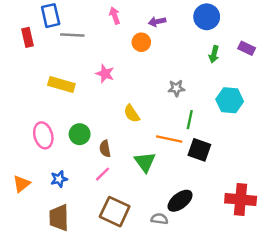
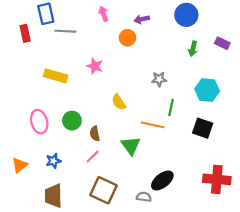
black square: (199, 150) -> (203, 128), moved

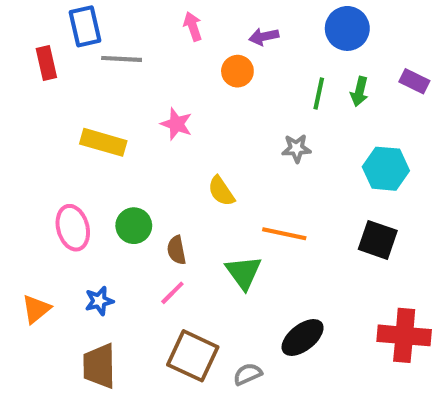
green line: (171, 107) -> (319, 94), moved
gray semicircle: (144, 197) -> (248, 374), moved, turned -32

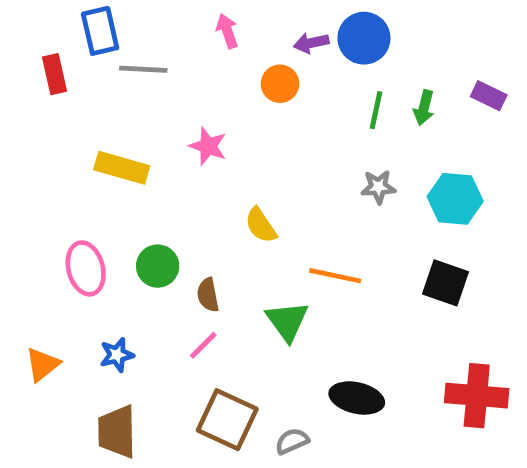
blue circle: (347, 28) -> (364, 38), moved
gray star: (296, 148) -> (378, 187), moved
black ellipse: (303, 337) -> (357, 398), turned 51

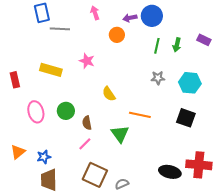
red rectangle: (54, 74) -> (15, 80), moved
blue star: (117, 355) -> (44, 157), moved
black ellipse: (357, 398) -> (170, 172), moved

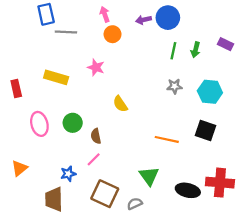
orange circle: (117, 35) -> (112, 34), moved
orange line: (140, 115) -> (167, 139), moved
green triangle: (120, 134) -> (149, 176), moved
blue star: (44, 157) -> (68, 174), moved

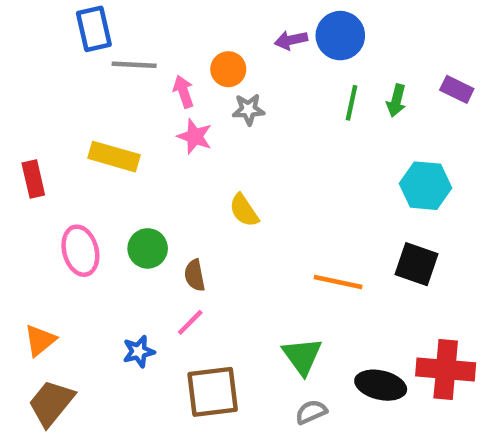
pink arrow: (105, 14) -> (183, 92), moved
gray star: (175, 86) -> (248, 110), moved
brown square: (105, 194) -> (213, 392), turned -32
brown trapezoid: (54, 199) -> (51, 403), moved, turned 40
gray semicircle: (135, 204) -> (311, 412), moved

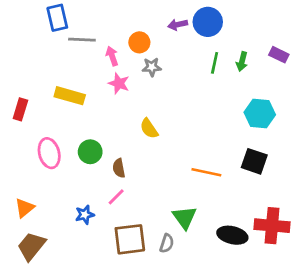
red rectangle: (33, 179) -> (20, 109), turned 30
gray semicircle: (311, 412) -> (167, 243), moved, turned 132

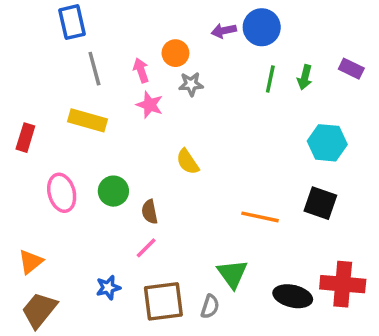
gray line: (82, 40) -> (94, 69), moved, turned 72
blue star: (85, 215) -> (108, 288), moved

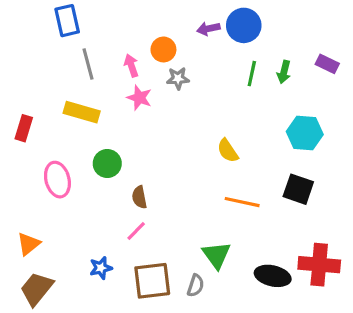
yellow semicircle: (188, 162) -> (228, 151), moved
green circle: (113, 191) -> (107, 164), moved

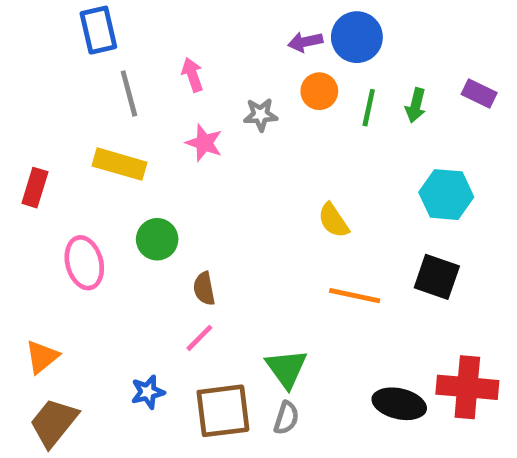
orange circle: (163, 49) -> (319, 91), moved
pink arrow: (131, 66) -> (192, 75), moved
green triangle: (216, 255) -> (286, 369), moved

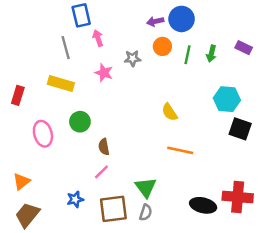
blue rectangle: (98, 30) -> (81, 15), moved
black square: (437, 277) -> (240, 129), moved

